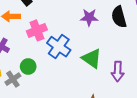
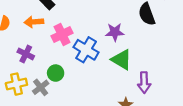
purple star: (89, 17) -> (115, 32), moved
purple arrow: (118, 71) -> (144, 83), moved

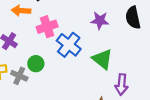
purple star: (115, 32) -> (100, 20), moved
gray cross: (41, 87) -> (19, 76), turned -35

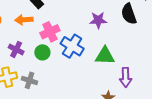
green triangle: (102, 59) -> (105, 56), turned -30
green circle: (36, 64) -> (42, 52), moved

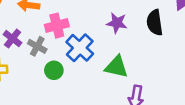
green circle: (42, 52) -> (54, 70), moved
gray cross: (30, 80) -> (37, 46), moved

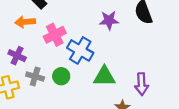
gray cross: (37, 46) -> (35, 77), moved
green triangle: (117, 67) -> (104, 76), moved

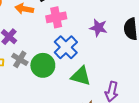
pink cross: (55, 35) -> (56, 17), moved
green circle: (61, 76) -> (43, 65), size x1.5

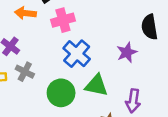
purple star: (98, 28) -> (127, 52), moved, turned -30
green circle: (43, 65) -> (61, 93), moved

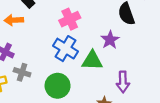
pink cross: (63, 20) -> (70, 19), moved
green triangle: (96, 85) -> (92, 61), moved

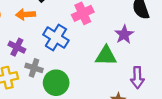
blue cross: (65, 49) -> (56, 38), moved
green circle: (58, 86) -> (56, 83), moved

